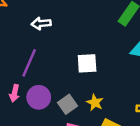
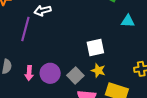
purple line: (29, 63) -> (25, 29), moved
white square: (87, 63) -> (95, 47), moved

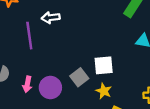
purple line: (25, 29) -> (29, 36), turned -30
gray square: (75, 76) -> (79, 77), moved

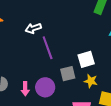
purple line: (29, 36) -> (48, 48), moved
gray square: (79, 77) -> (68, 74), turned 35

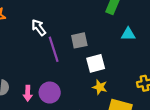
white arrow: (33, 28) -> (39, 27), turned 70
gray square: (68, 74) -> (79, 40), moved

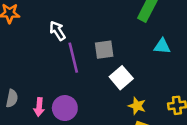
white square: (96, 63) -> (121, 78), turned -30
yellow star: (100, 87) -> (137, 106), moved

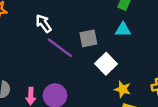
cyan triangle: (162, 46) -> (123, 30), moved
purple line: (73, 58) -> (60, 48), turned -36

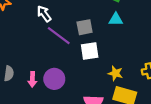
white square: (106, 64) -> (90, 51), moved, turned 36

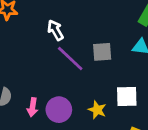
white square: (90, 51) -> (127, 96), moved
yellow star: (115, 73) -> (97, 110), moved

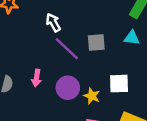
pink arrow: (33, 107) -> (37, 78), moved
purple circle: (59, 110) -> (68, 88), moved

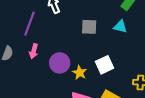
purple line: (67, 49) -> (29, 24), moved, turned 60
white square: (119, 84) -> (105, 65), turned -30

